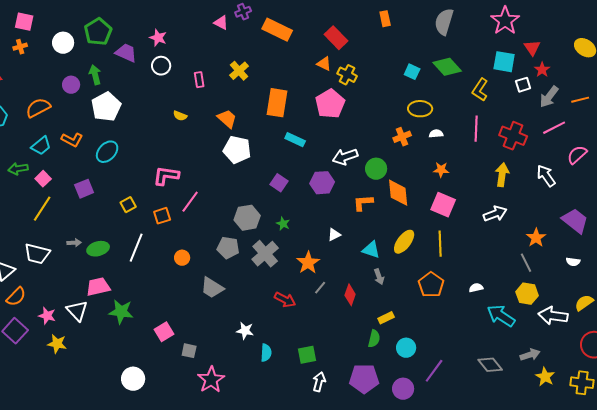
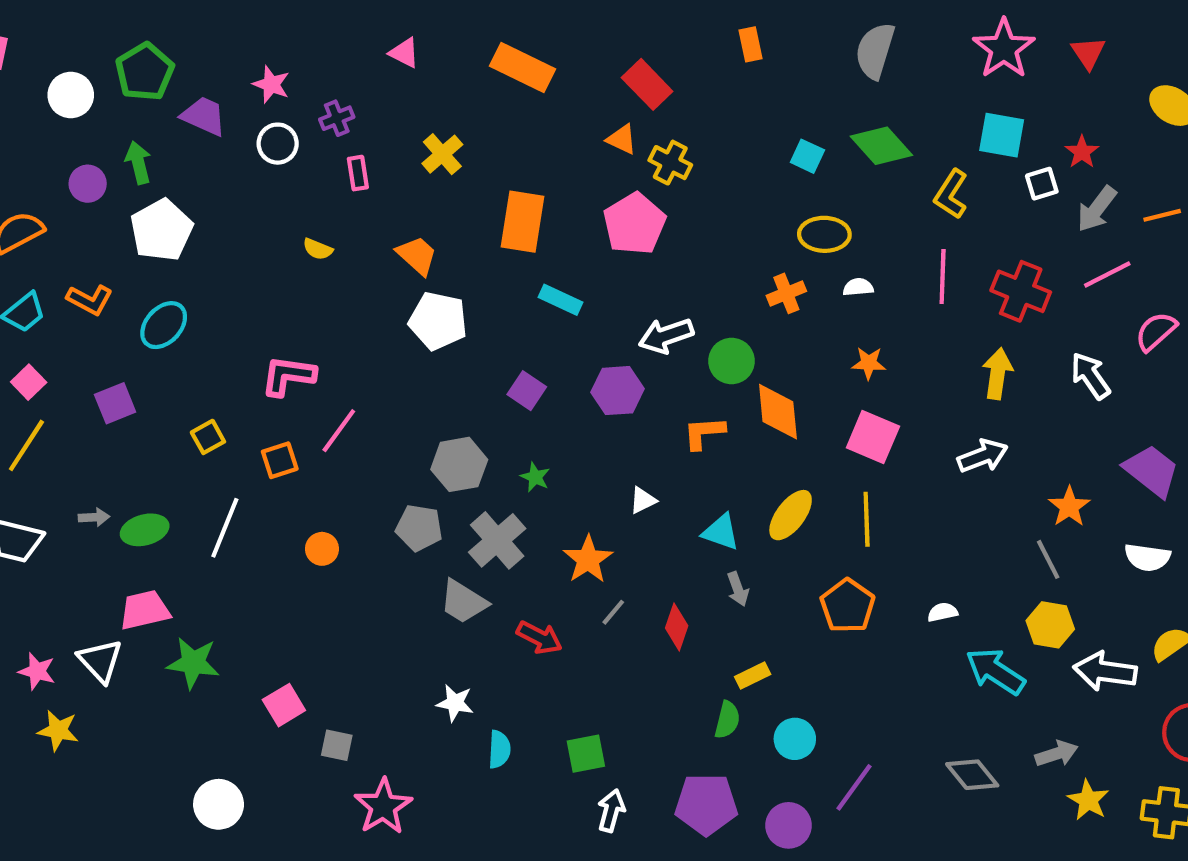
purple cross: (243, 12) -> (337, 118), moved
red triangle: (532, 48) -> (1088, 53), moved
white semicircle: (573, 262) -> (1147, 557), size x1.5
gray trapezoid: (212, 288) -> (463, 602), moved

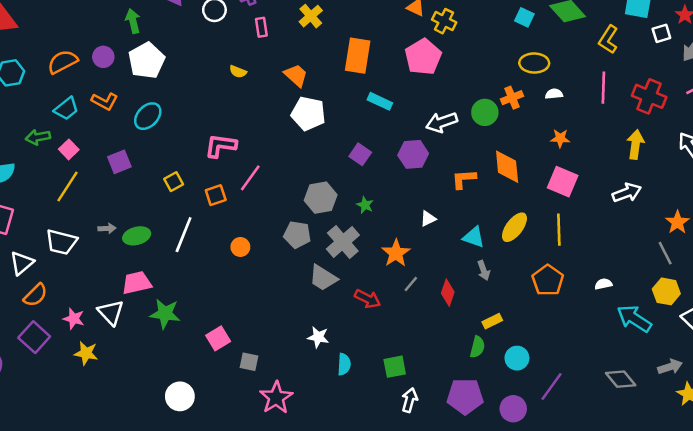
purple circle: (88, 184) -> (103, 57), moved
green circle: (731, 361) -> (485, 112), moved

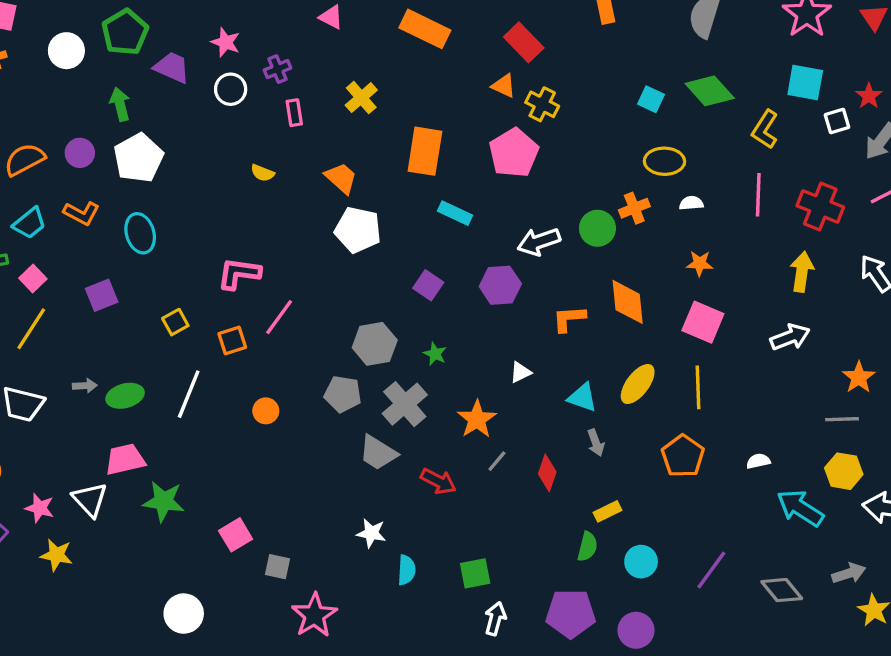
cyan ellipse: (148, 116) -> (140, 233), turned -60
gray line: (665, 253) -> (842, 419), turned -65
purple line: (552, 386) -> (711, 570), moved

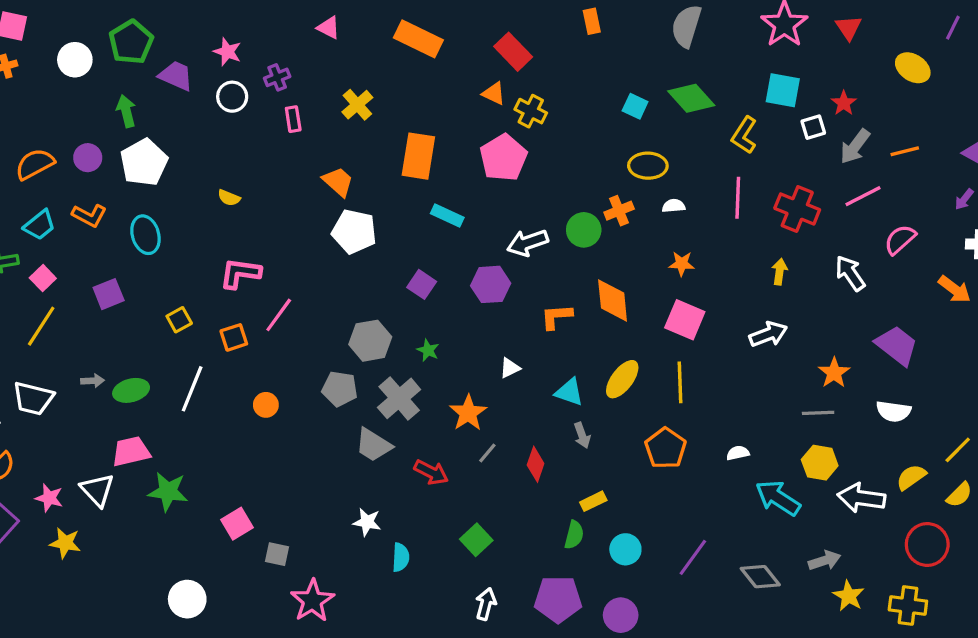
yellow semicircle: (262, 173) -> (229, 198), moved
yellow arrow: (802, 272) -> (780, 272), size x0.7
green square: (475, 573) -> (476, 540), moved, turned -32

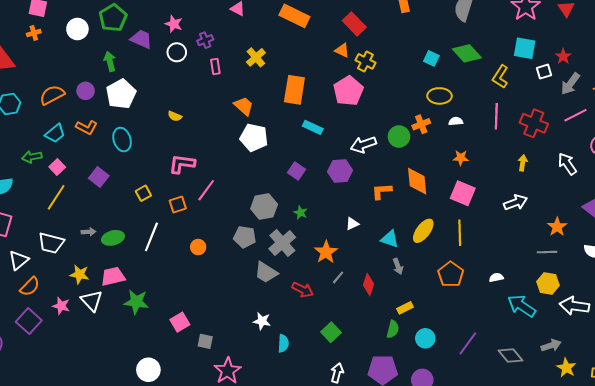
purple square: (109, 294) -> (99, 177), turned -30
yellow star: (65, 543) -> (79, 274), moved

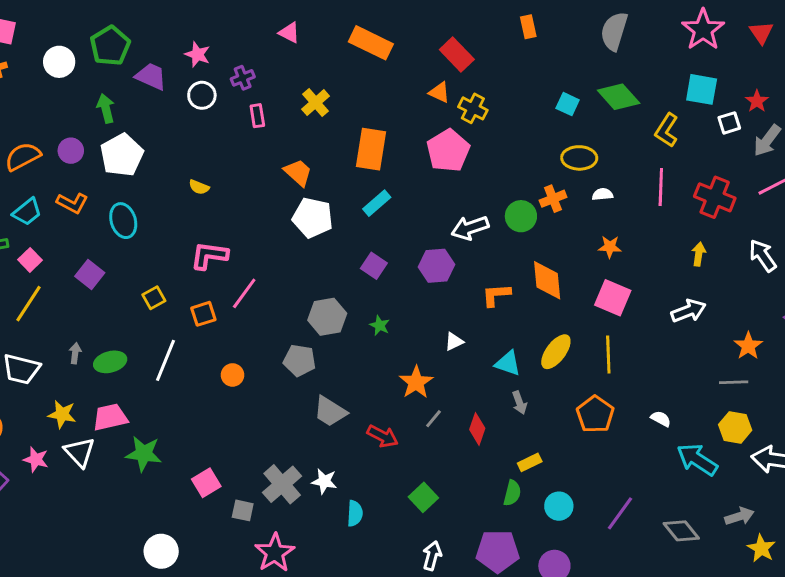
cyan rectangle: (313, 127) -> (377, 203), moved, turned -66
gray arrow: (89, 232) -> (75, 353), turned -80
gray cross: (282, 243) -> (282, 484), moved
white semicircle: (496, 277) -> (661, 419), turned 40

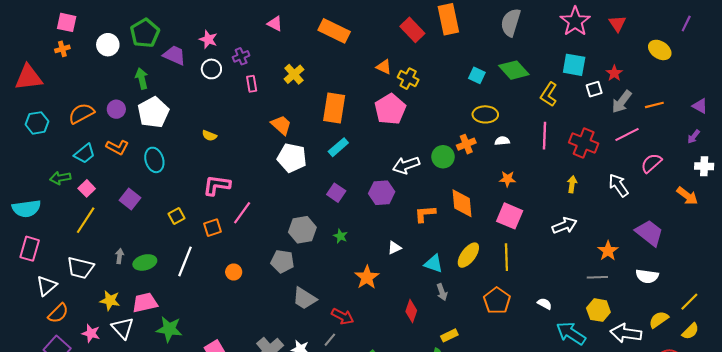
orange rectangle: (528, 27) -> (448, 19), size x1.8
red rectangle: (457, 54) -> (412, 30), moved
gray line: (434, 419) -> (330, 340), moved

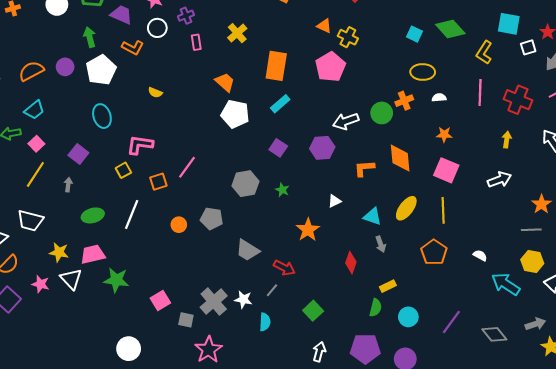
orange L-shape: (117, 147) -> (133, 47), moved
pink L-shape: (217, 185) -> (140, 145), moved
gray arrow: (119, 256) -> (68, 185), moved
gray pentagon: (282, 261) -> (212, 219), moved

